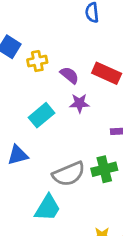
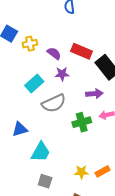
blue triangle: (18, 155) -> (20, 129), moved
gray semicircle: (69, 174) -> (54, 103), moved

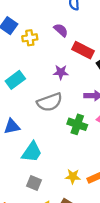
purple semicircle: (54, 53) -> (61, 30), moved
cyan rectangle: (34, 84) -> (15, 80), moved
green cross: (82, 122) -> (77, 124), turned 30

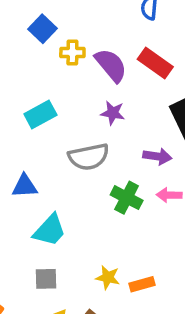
purple semicircle: (61, 30) -> (111, 65), moved, size x1.5
red rectangle: (83, 50) -> (155, 63), moved
gray square: (34, 183) -> (46, 279), turned -32

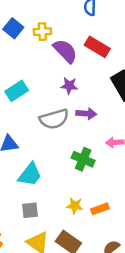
yellow cross: (72, 52) -> (42, 32), moved
purple arrow: (157, 156) -> (86, 114), moved
green cross: (127, 198) -> (83, 159), moved

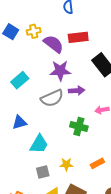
red rectangle: (97, 47) -> (78, 37), turned -30
purple star: (69, 86) -> (60, 71), size x1.5
yellow star: (75, 206) -> (66, 164), moved

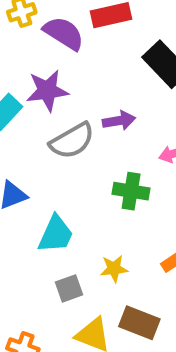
purple star: (60, 71) -> (47, 91), moved

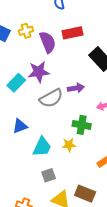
purple semicircle: (64, 33) -> (48, 42), turned 35
yellow star: (114, 269) -> (69, 145), moved

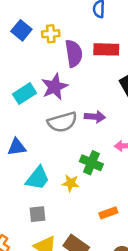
purple star: (39, 72) -> (55, 87), turned -30

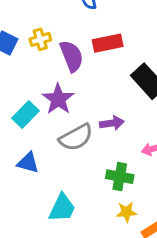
blue triangle: (17, 147) -> (28, 163), moved, turned 36
yellow star: (71, 183) -> (127, 212), moved

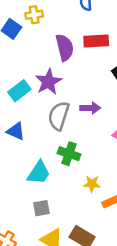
yellow cross: (40, 39) -> (34, 15), moved
gray semicircle: (76, 137) -> (59, 116), turned 128
green cross: (120, 177) -> (69, 154), moved

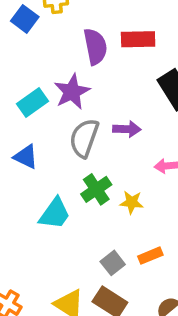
green cross: (69, 154) -> (96, 189), turned 35
yellow star: (92, 184) -> (132, 202), moved
gray square: (41, 208) -> (113, 263), moved, turned -30

